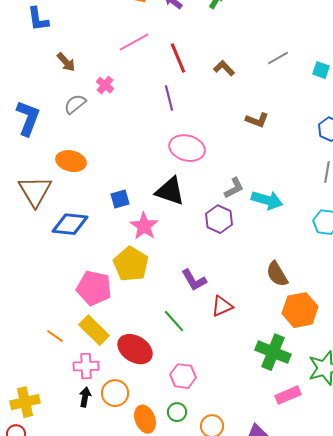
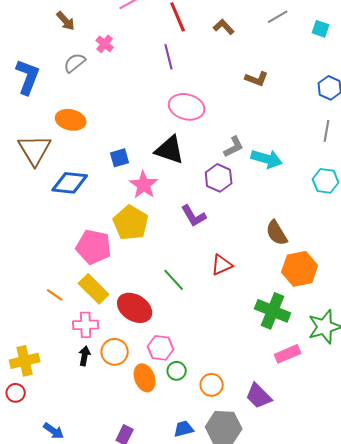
purple L-shape: (194, 280) -> (194, 216), moved
pink hexagon: (183, 376) -> (161, 348), moved

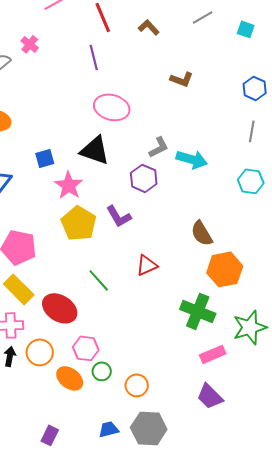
yellow pentagon: (131, 223) -> (79, 223), moved
orange ellipse: (145, 378) -> (70, 378), turned -32
purple trapezoid: (259, 396) -> (210, 396), moved

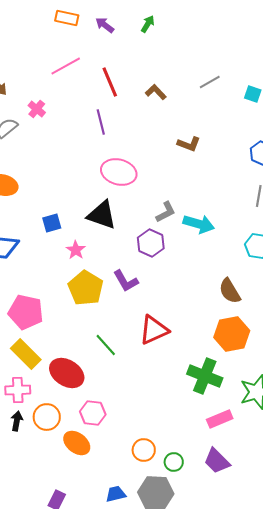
pink star: (69, 185) -> (76, 250), size x0.7
brown semicircle: (202, 233) -> (230, 291), moved
red triangle: (147, 265) -> (154, 330), size x1.4
green circle: (102, 371) -> (174, 462), moved

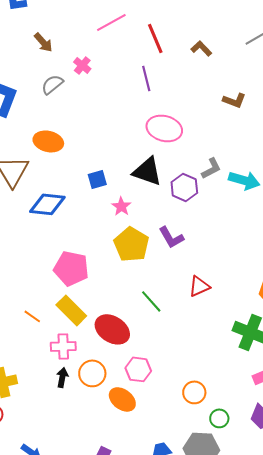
purple hexagon: (151, 243) -> (184, 187), moved
red triangle: (154, 330) -> (199, 286), size x0.7
orange circle: (144, 450) -> (194, 392), moved

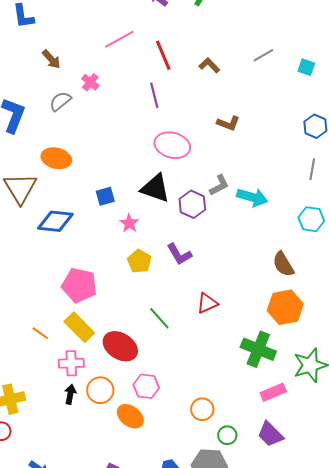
brown L-shape: (234, 100) -> (228, 123), moved
yellow pentagon: (131, 244) -> (139, 261), size x0.7

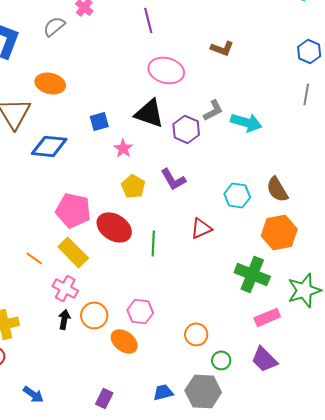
cyan hexagon: (311, 219) -> (237, 195), moved
green line: (159, 318) -> (153, 243), turned 45
red ellipse: (120, 346) -> (114, 227), moved
pink cross: (71, 363) -> (65, 288), turned 30

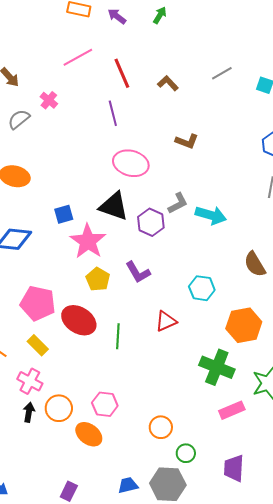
pink star: (123, 148) -> (88, 241), size x1.8
brown semicircle: (277, 189) -> (255, 264), moved
yellow rectangle: (73, 252) -> (38, 345), size x0.7
purple trapezoid: (264, 359) -> (234, 468), moved, turned 48

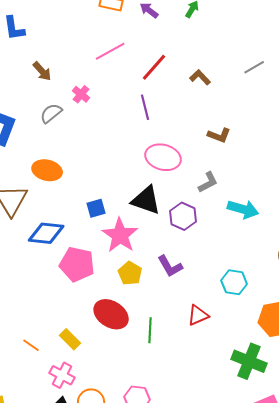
red line: (122, 73) -> (154, 67), turned 64
gray L-shape: (178, 203) -> (208, 182), moved
pink pentagon: (38, 303) -> (77, 264), moved

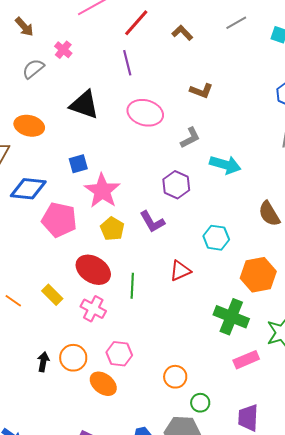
black triangle: (146, 200) -> (84, 105), moved
purple hexagon: (183, 216) -> (176, 185), moved
pink cross: (62, 375) -> (93, 309), moved

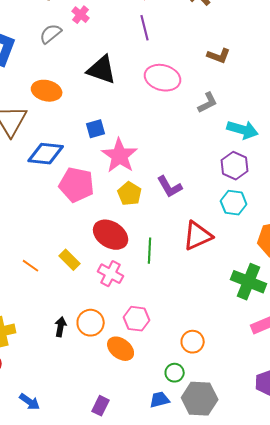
purple hexagon: (176, 185) -> (235, 166), moved
red triangle: (180, 271) -> (198, 236), size x1.4
green circle: (200, 403) -> (175, 373), moved

